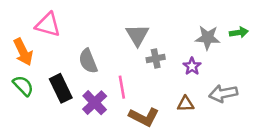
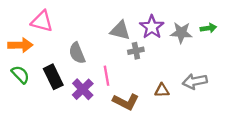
gray triangle: (137, 35) -> (120, 30), turned -45
orange arrow: (23, 52) -> (20, 45), turned -65
purple star: (192, 66) -> (152, 27), moved, size x1.5

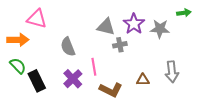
green arrow: (208, 28) -> (184, 13), moved
black rectangle: (53, 77) -> (37, 81), moved
gray arrow: (195, 81) -> (172, 72), turned -85

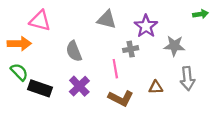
gray triangle: (106, 27) -> (107, 20), moved
gray star: (160, 29) -> (174, 46), moved
pink line: (94, 67) -> (115, 69), moved
black rectangle: (37, 81) -> (40, 88), turned -45

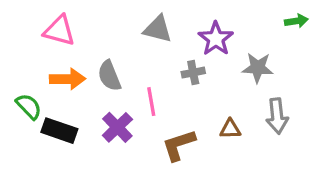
orange arrow: (19, 44) -> (67, 79), moved
pink line: (115, 69) -> (151, 102), moved
brown L-shape: (121, 98) -> (179, 145), turned 135

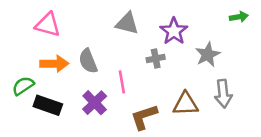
gray star: (258, 68) -> (208, 55), turned -30
green semicircle: (29, 106) -> (23, 86), turned -80
brown triangle: (230, 129) -> (186, 104), size x1.5

